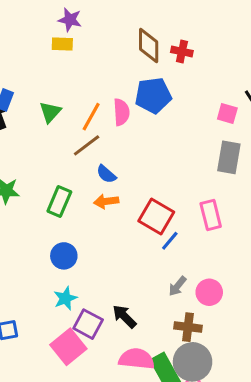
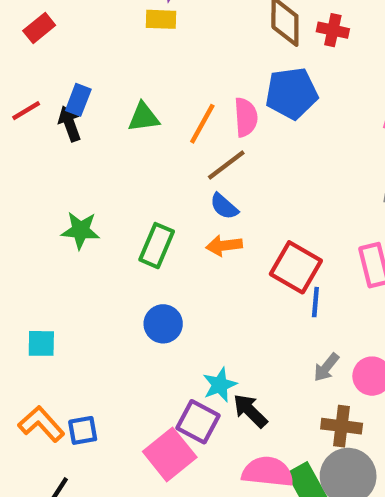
green triangle: (50, 112) -> (144, 117), turned 40
brown line: (87, 145) -> (226, 165), moved
blue line: (170, 241) -> (315, 302), turned -35
cyan star: (65, 298) -> (220, 385), moved

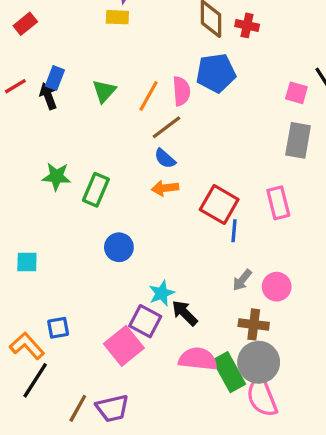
green triangle: (144, 117) -> (104, 91), turned -40
green rectangle: (157, 246) -> (96, 190), moved
orange L-shape: (41, 424) -> (27, 346), moved

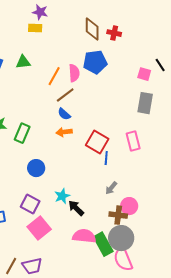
green triangle: (104, 91) -> (23, 62), moved, turned 42
pink circle: (277, 287) -> (129, 206), moved
purple square: (145, 321) -> (30, 204), moved

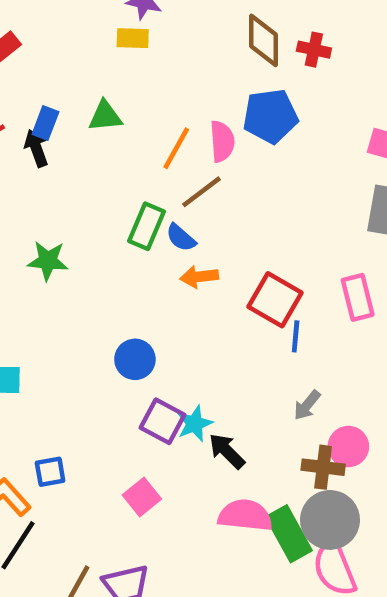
blue semicircle: (64, 114) -> (181, 238), moved
green rectangle: (22, 133) -> (146, 226), moved
purple square: (30, 204) -> (162, 421), moved
pink square: (39, 228) -> (142, 497), size x0.7

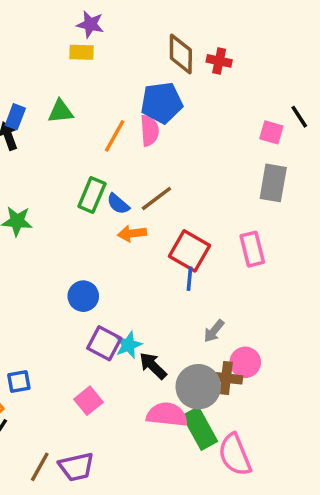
blue pentagon: (270, 116) -> (162, 103), moved
brown line: (202, 192) -> (156, 199), moved
blue line: (296, 336) -> (190, 279), moved
gray circle: (330, 520) -> (198, 387), moved

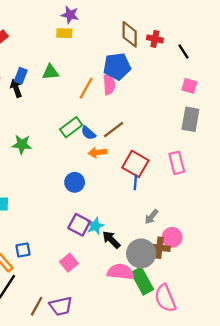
black line: (299, 117) -> (184, 52), moved
green rectangle: (92, 195) -> (71, 127), turned 30
blue circle: (83, 296) -> (75, 182), moved

